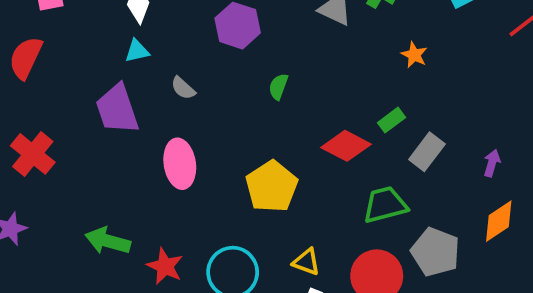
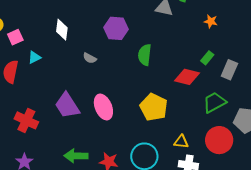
cyan triangle: (137, 51) -> (34, 57), moved
green semicircle: (278, 87) -> (145, 55), size x1.5
gray semicircle: (183, 88) -> (90, 58), moved
purple trapezoid: (117, 109) -> (67, 105), moved

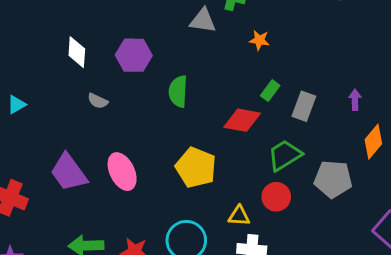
orange star: (211, 21) -> (259, 40), moved
white diamond: (62, 30) -> (77, 52), moved
red circle: (219, 140) -> (276, 197), moved, size x0.7

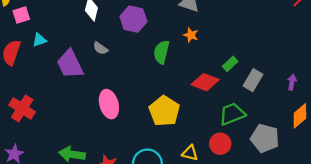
orange star: (259, 40) -> (191, 35), moved
purple trapezoid: (69, 172) -> (70, 64), moved

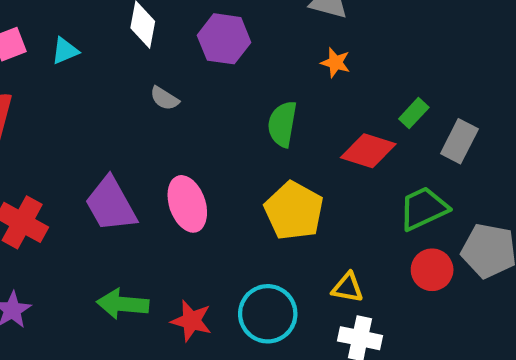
cyan triangle: (39, 40) -> (65, 51), moved
green semicircle: (161, 52) -> (282, 124), moved
purple trapezoid: (70, 64) -> (111, 204), moved
red circle: (220, 144) -> (432, 270), moved

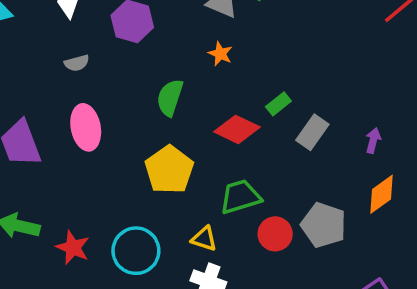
gray semicircle: (164, 98) -> (77, 63), turned -55
pink ellipse: (187, 204) -> (86, 127), moved
green trapezoid: (424, 208) -> (240, 197), moved

